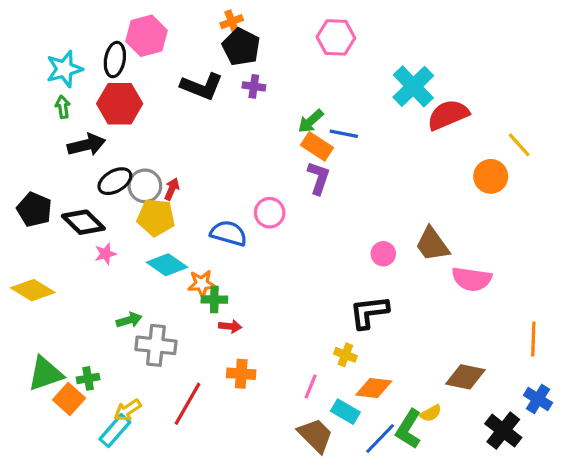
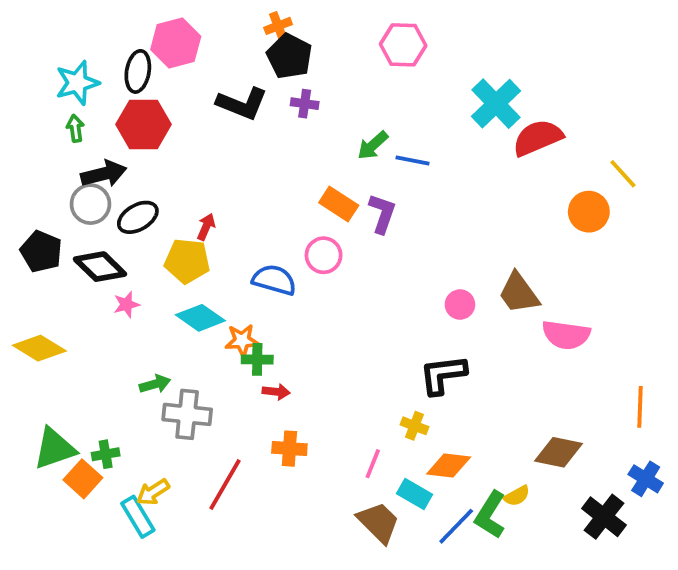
orange rectangle: (317, 146) -> (339, 204), moved
gray circle: (145, 186) -> (90, 204), moved
cyan rectangle: (115, 431) -> (138, 517), turned -72

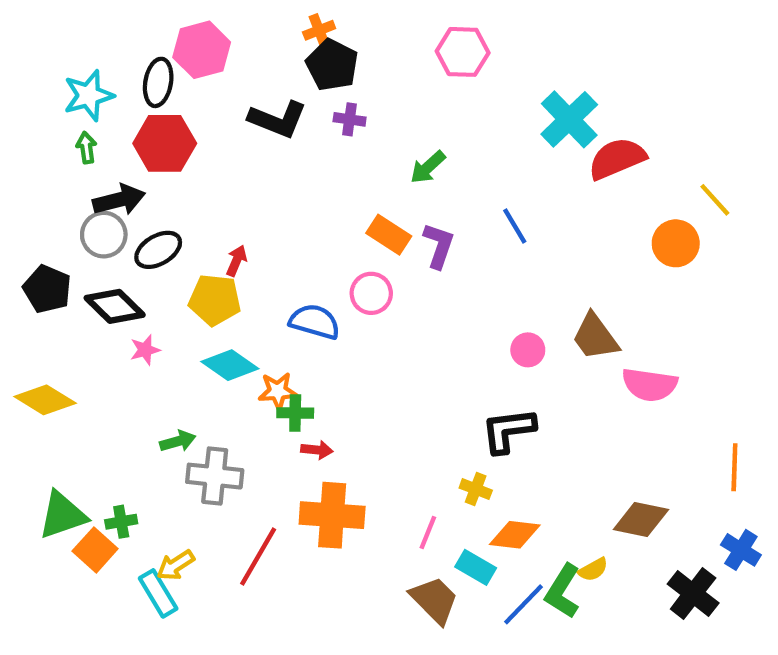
blue line: (413, 160) -> (515, 226), moved, turned 48
orange cross: (289, 449) -> (332, 515), size x1.6

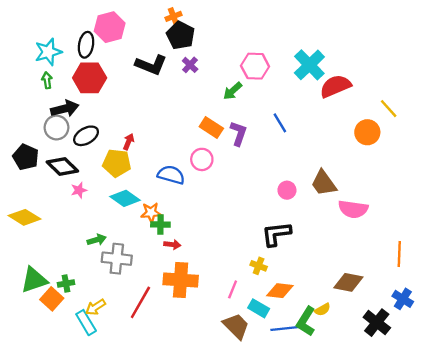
pink hexagon: (463, 52) -> (255, 66), moved
purple cross: (350, 119) -> (190, 65), turned 35
blue line: (523, 604) -> (285, 328), turned 40

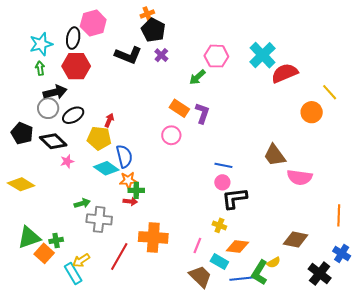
blue line: (280, 123) -> (223, 165), moved, turned -48
blue semicircle: (171, 175) -> (124, 156), moved, turned 60
pink circle: (287, 190) -> (222, 182), moved
red arrow: (172, 245) -> (130, 201), moved

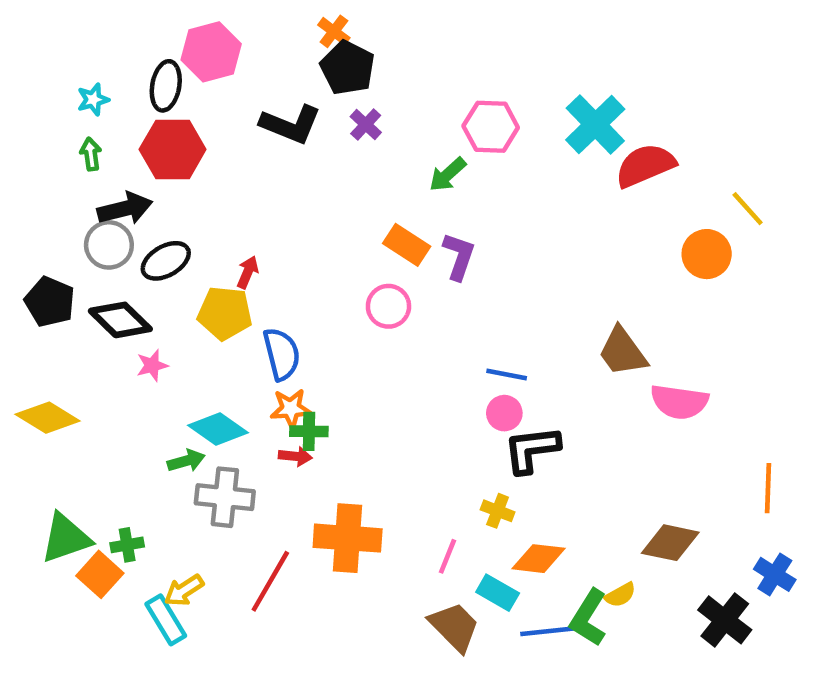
orange cross: (147, 14) -> (334, 31), turned -32
cyan star: (41, 44) -> (93, 100), size x0.6
cyan diamond: (106, 168) -> (218, 429), moved

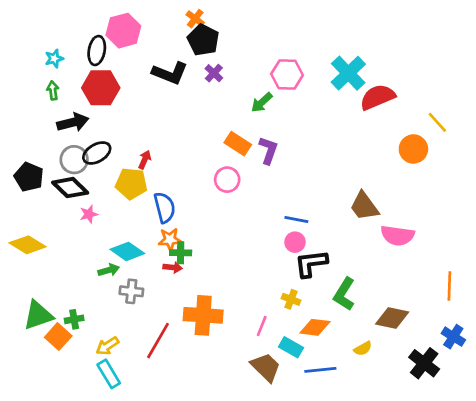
gray circle: (109, 245) -> (74, 160), moved
gray cross: (225, 497) -> (131, 291), size x0.7
green L-shape: (588, 618) -> (344, 294), moved
cyan rectangle: (166, 620) -> (109, 374), moved

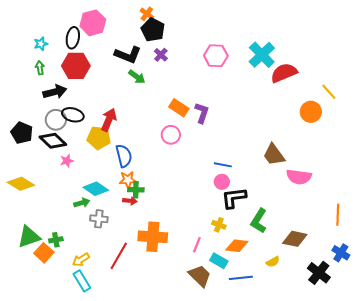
green arrow: (262, 102) -> (137, 77), moved, turned -102
black ellipse: (97, 153) -> (73, 115), turned 45
red arrow: (145, 160) -> (109, 120), size x1.6

